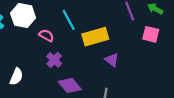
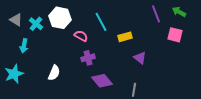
yellow rectangle: (95, 37) -> (125, 37), size x0.6
purple cross: (54, 60) -> (88, 58), turned 32

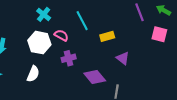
white hexagon: (60, 18) -> (39, 43), moved
cyan cross: (36, 24) -> (44, 14), moved
purple diamond: (102, 81) -> (95, 77), moved

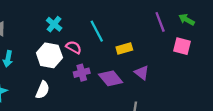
purple diamond: (95, 77) -> (111, 78), moved

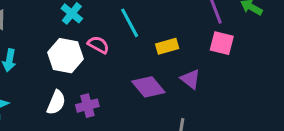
pink square: (182, 46) -> (222, 43), moved
purple cross: (82, 73) -> (87, 106), moved

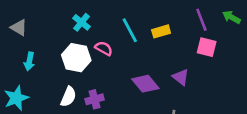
yellow rectangle: (167, 46) -> (161, 31), moved

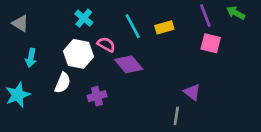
purple triangle: (181, 77) -> (192, 92), moved
purple diamond: (145, 84) -> (129, 64), moved
white semicircle: (68, 97) -> (63, 83), moved

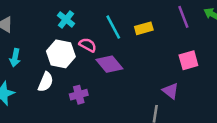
pink square: (211, 43) -> (188, 60), moved, turned -30

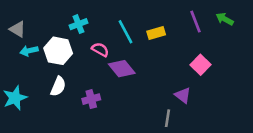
cyan cross: (66, 19) -> (79, 24), turned 30
white hexagon: (61, 54) -> (58, 51), moved
cyan arrow: (15, 58) -> (29, 51), moved, turned 66
pink square: (188, 60) -> (201, 65), turned -30

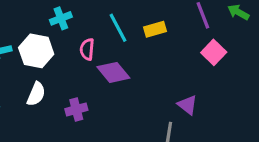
pink semicircle: (100, 50) -> (87, 49), turned -114
pink square: (201, 65) -> (214, 52), moved

